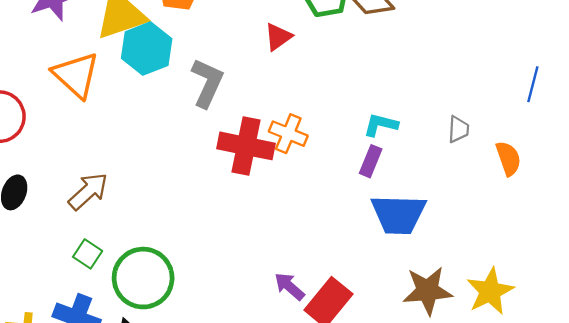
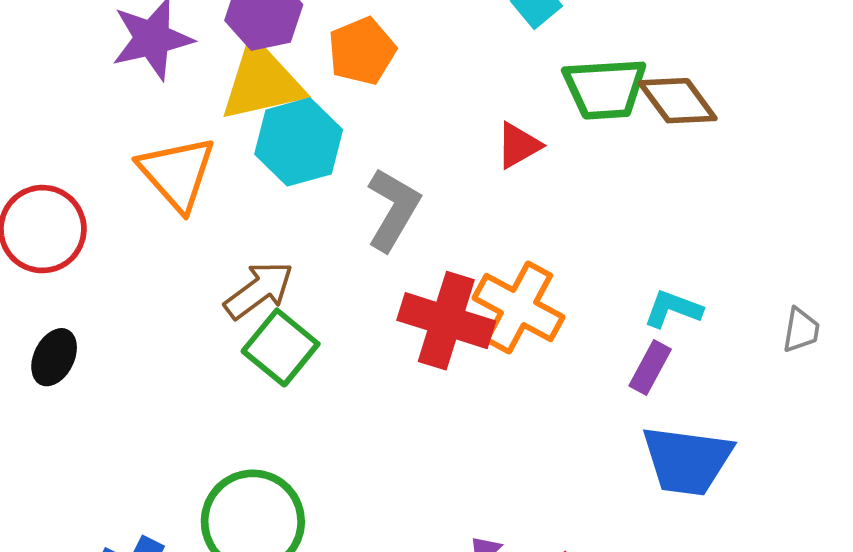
orange cross: (288, 134) -> (519, 308), size x1.4
brown arrow: (88, 191) -> (259, 290), moved
green square: (88, 254) -> (281, 347), moved, size x1.5

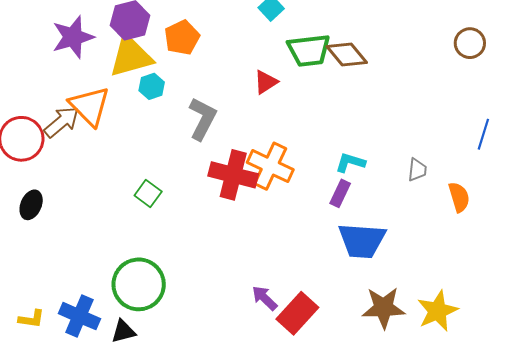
cyan hexagon: (299, 142) -> (152, 86), size x0.6
brown arrow: (259, 290) -> (61, 122), moved
green square: (281, 347) -> (148, 193), size x0.7

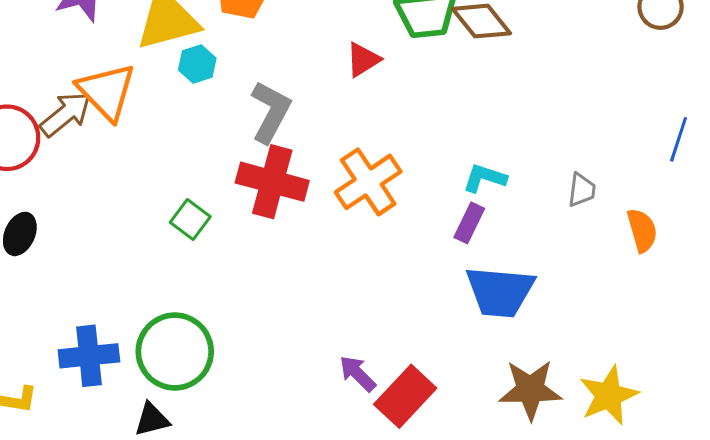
orange cross: (270, 166) -> (368, 182), turned 30
red cross: (233, 175) -> (272, 182), moved
blue cross: (79, 316) -> (89, 356), moved, turned -30

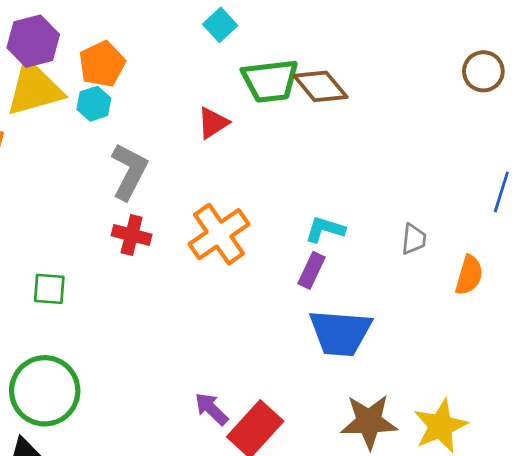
cyan hexagon: (197, 64) -> (94, 104), moved
red cross: (272, 182) -> (132, 235), size x0.6
green square: (190, 219) -> (49, 289), moved, turned -32
orange semicircle: (642, 230) -> (469, 275), turned 33

